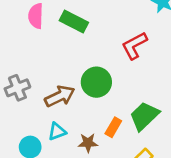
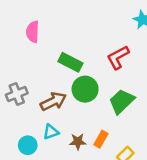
green rectangle: (74, 22) -> (70, 62), moved
green trapezoid: (144, 116) -> (122, 101), moved
orange rectangle: (113, 127) -> (101, 139), moved

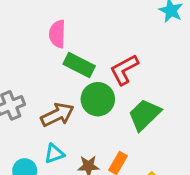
pink semicircle: (33, 32) -> (57, 34), moved
red L-shape: (118, 57) -> (124, 70), moved

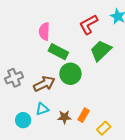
red L-shape: (124, 70) -> (89, 24), moved
green trapezoid: (144, 115) -> (101, 51), moved

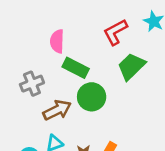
gray cross: (14, 78) -> (32, 84), moved

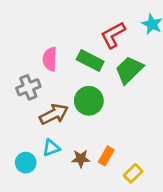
pink semicircle: (57, 41) -> (50, 59), moved
green rectangle: (76, 68) -> (90, 60), moved

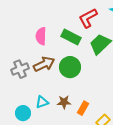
gray cross: (28, 87) -> (20, 69), moved
brown arrow: (54, 114) -> (44, 64), moved
brown star: (81, 159) -> (64, 102), moved

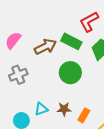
pink semicircle: (41, 36) -> (13, 40), moved, turned 36
brown arrow: (44, 64) -> (45, 47), moved

